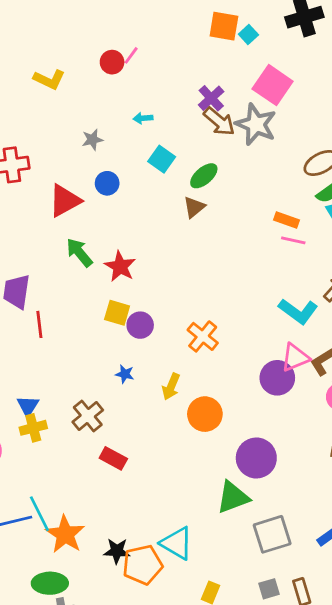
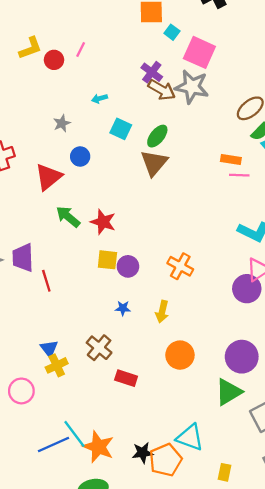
cyan square: (248, 34) -> (172, 32), moved
red circle: (112, 62) -> (54, 60), moved
yellow L-shape: (49, 79) -> (30, 48), moved, turned -35
brown triangle: (194, 207) -> (154, 163), size x1.5
orange circle: (205, 414) -> (180, 355), moved

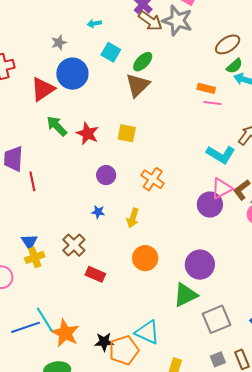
blue circle: (80, 157) -> (72, 74), size x1.8
yellow square: (107, 260) -> (127, 133), moved

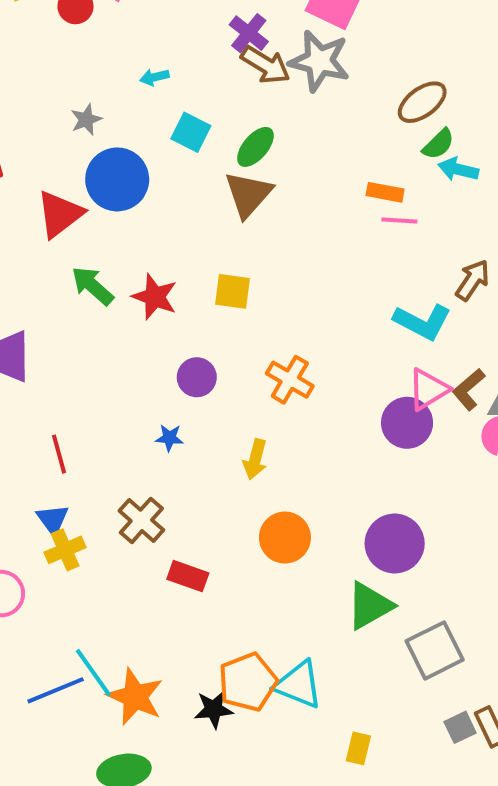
red line: (32, 181) -> (59, 454), moved
blue star: (98, 212) -> (169, 438), moved
orange pentagon: (124, 350) -> (248, 682), moved
gray square: (218, 359) -> (460, 727), moved

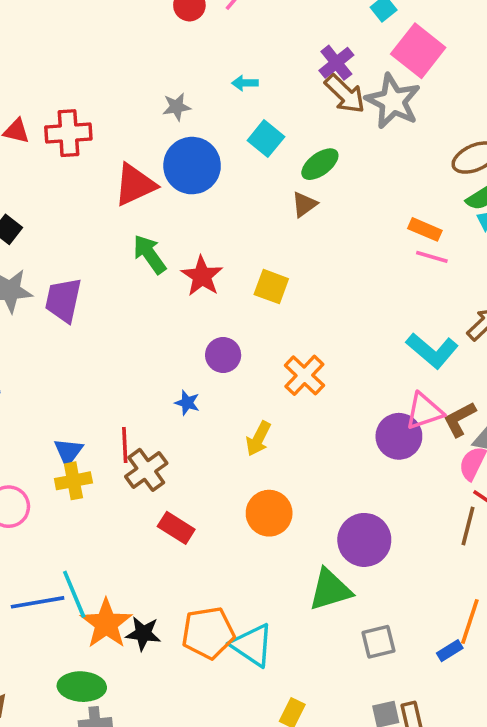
brown triangle: (248, 194) -> (304, 204), size x0.6
red line: (59, 454) -> (125, 445), moved
gray square: (435, 650) -> (378, 642), size x0.7
black star: (214, 709) -> (143, 634), moved

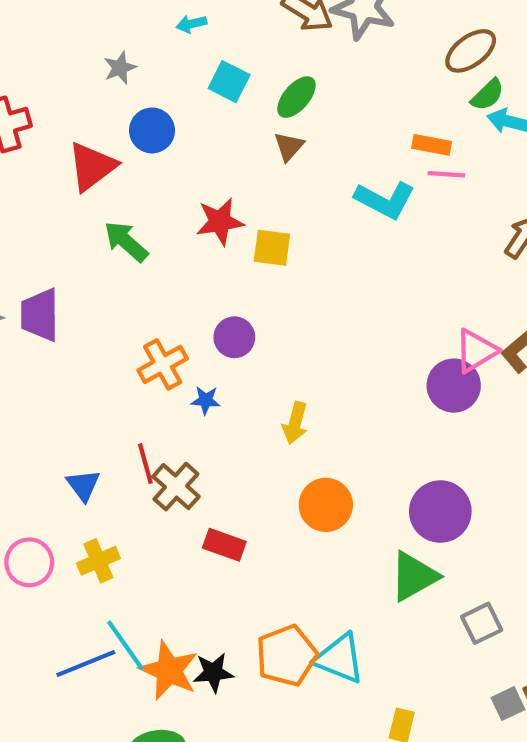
blue circle: (192, 166) -> (152, 130), size x0.7
red star: (202, 276) -> (220, 222), moved, turned -30
cyan L-shape: (432, 351) -> (385, 200), moved
orange cross: (304, 375) -> (163, 364), moved, turned 30
yellow cross: (73, 481) -> (98, 561), moved

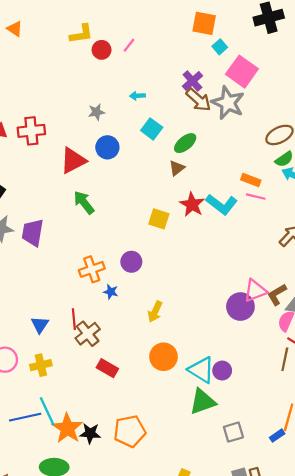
red star: (220, 222) -> (192, 205), moved, turned 30
purple circle: (440, 512) -> (222, 371), size x0.6
cyan triangle: (340, 658) -> (201, 370), moved

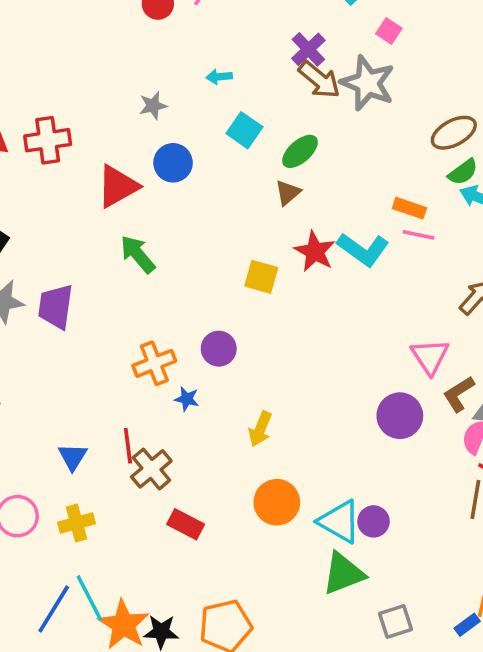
pink square: (242, 72) -> (389, 31), size x0.5
pink triangle: (255, 291) -> (430, 356), moved, turned -40
blue line: (25, 417) -> (54, 609), turned -44

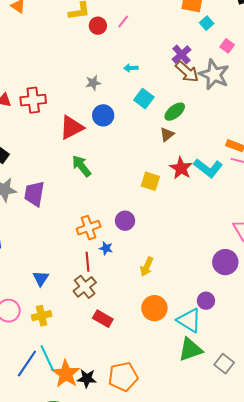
red line: (128, 446) -> (87, 262), moved
purple circle: (374, 521) -> (206, 301), moved
gray square: (396, 622) -> (224, 364), moved, turned -36

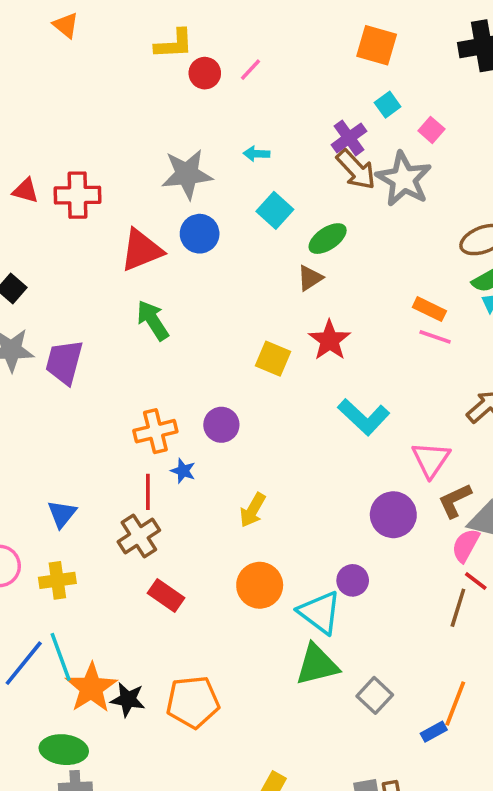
cyan square: (207, 23) -> (388, 105), moved
gray star: (93, 83) -> (187, 174), size x1.8
cyan L-shape: (208, 168) -> (364, 417), moved

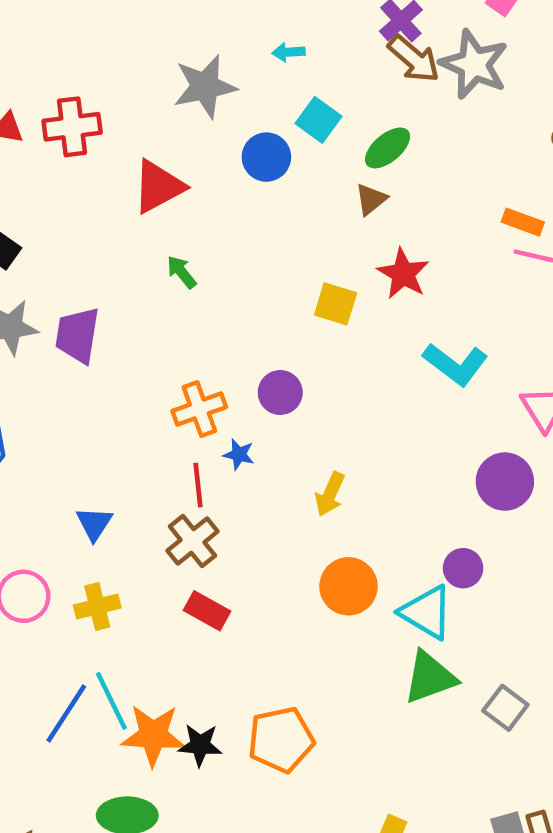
blue circle: (200, 234) -> (266, 157), moved
green arrow: (153, 320) -> (182, 272), size x0.7
red rectangle: (166, 595) -> (207, 611), moved
orange star: (91, 688) -> (153, 735), turned -30

